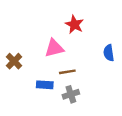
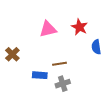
red star: (74, 24) -> (79, 27), moved
pink triangle: (54, 48) -> (48, 29), moved

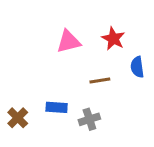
brown cross: (12, 54) -> (18, 118), moved
brown line: (60, 64) -> (100, 80), moved

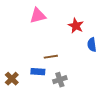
pink triangle: (68, 42) -> (38, 16), moved
brown line: (100, 80) -> (51, 57), moved

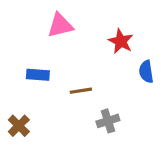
blue rectangle: (38, 72) -> (38, 75), moved
gray cross: (60, 80) -> (108, 121), moved

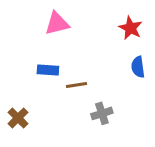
red star: (121, 41) -> (130, 28), moved
blue rectangle: (38, 75) -> (48, 70), moved

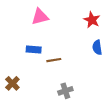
gray cross: (102, 113) -> (65, 91), moved

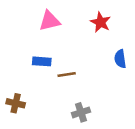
red star: (92, 20) -> (101, 22), moved
brown cross: (12, 83) -> (16, 103), turned -32

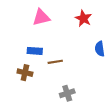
brown cross: (16, 103) -> (25, 73), moved

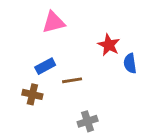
red star: (83, 18) -> (109, 45), moved
blue rectangle: (35, 51) -> (45, 66), turned -32

